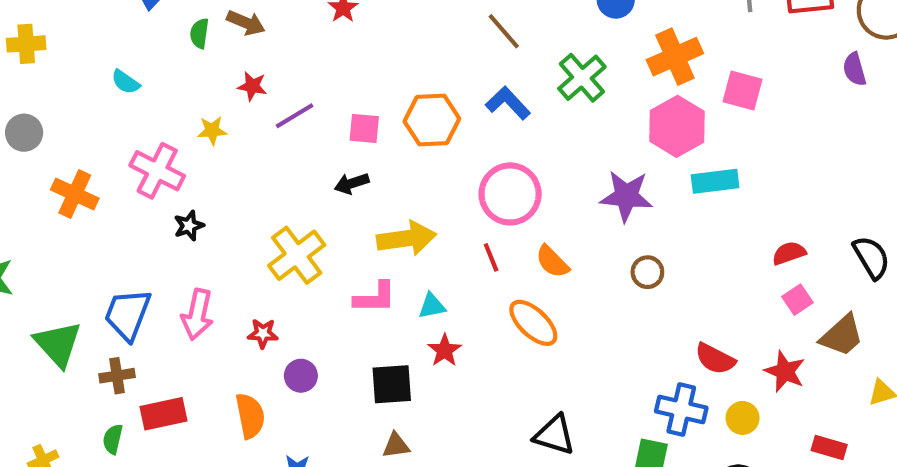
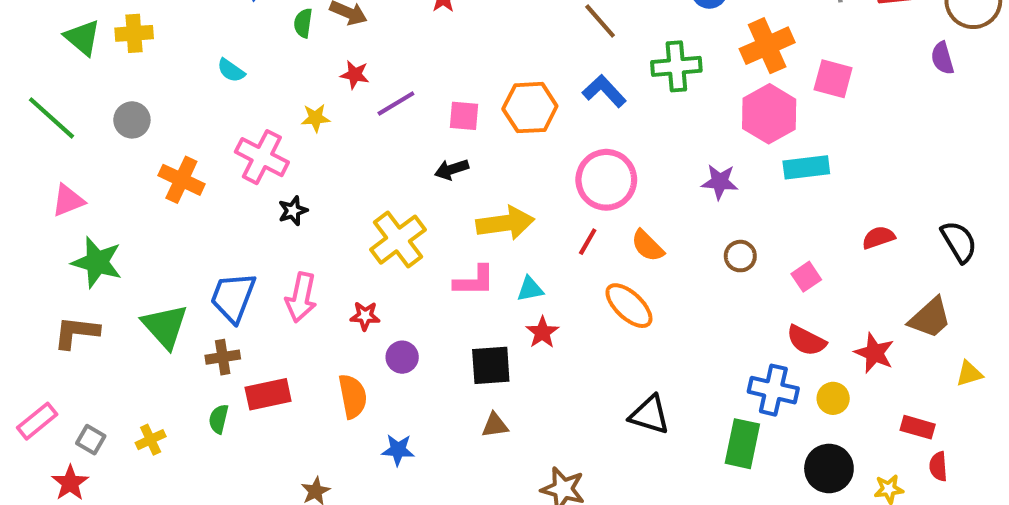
green cross: (582, 78) -> (676, 66), turned 36
purple star: (626, 196) -> (720, 182), size x0.7
red line: (491, 257) -> (588, 242), turned 52
pink square: (797, 300) -> (806, 277), moved

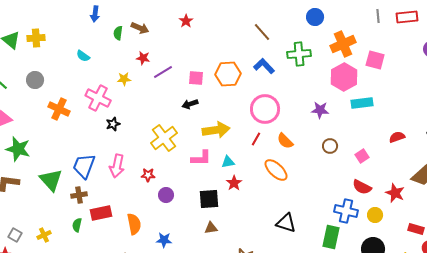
orange semicircle: (353, 396) -> (134, 224), moved

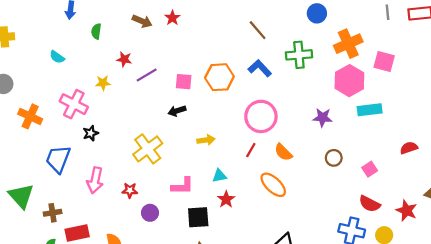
brown arrow: (140, 28) -> (142, 21), moved
yellow arrow: (216, 130) -> (206, 140), size x0.6
pink L-shape: (201, 158) -> (182, 186), moved
blue trapezoid: (84, 166) -> (58, 159), moved

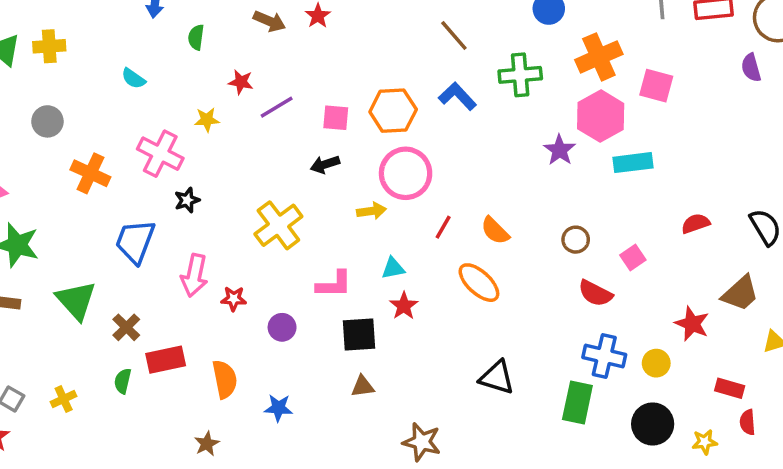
pink circle: (261, 116) -> (406, 173), moved
purple star: (323, 118) -> (560, 150), moved, turned 30
red star: (130, 190) -> (234, 299), moved
red semicircle: (370, 204) -> (595, 293), moved
brown cross: (53, 213) -> (126, 327), turned -36

